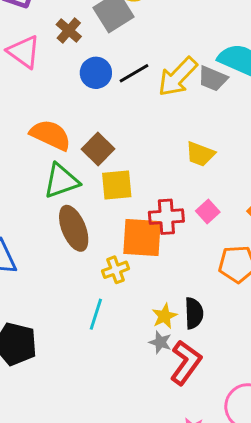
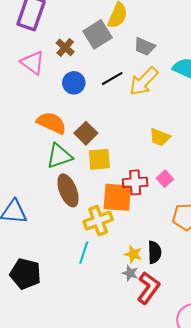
blue circle: (96, 73) -> (74, 83), moved
gray trapezoid: (213, 79) -> (145, 46), moved
yellow cross: (116, 270) -> (98, 221), size x1.5
yellow star: (164, 316) -> (133, 254), turned -30

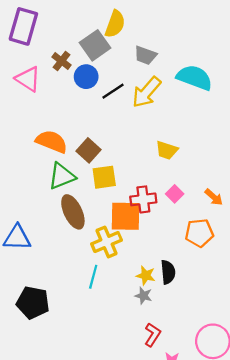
blue circle: (74, 83) -> (86, 77), moved
red L-shape: (148, 288) -> (153, 335), moved, size x0.7

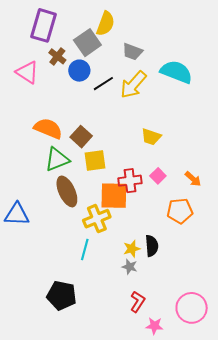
purple rectangle: (23, 26) -> (44, 25), moved
yellow star: (146, 275) -> (132, 249), turned -30
black pentagon: (33, 302) -> (62, 295), moved

